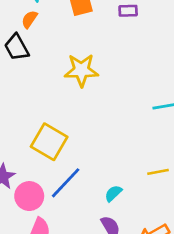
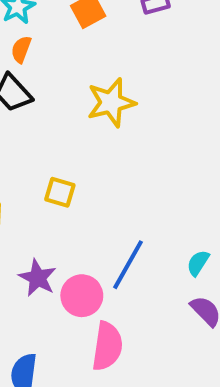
yellow square: (49, 142) -> (60, 192), moved, size x0.6

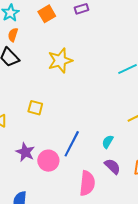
pink semicircle: (107, 346) -> (87, 183), moved

